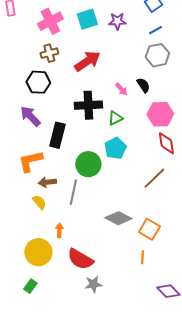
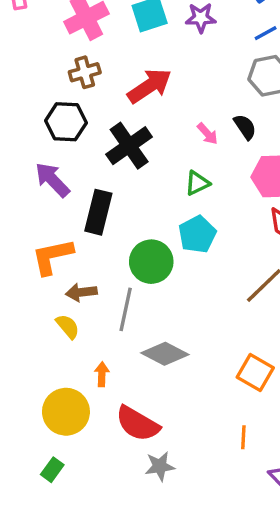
black cross: (88, 105) -> (129, 146), moved, turned -32
gray diamond: (118, 218) -> (165, 354), moved
orange line: (142, 257) -> (243, 437), moved

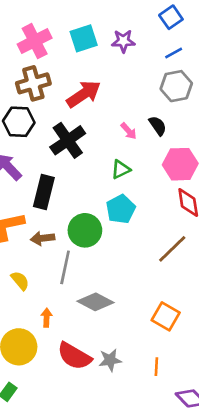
brown cross: (85, 72) -> (33, 83), size x1.4
brown arrow: (81, 292) -> (43, 238), moved
gray star: (160, 466) -> (110, 360), moved

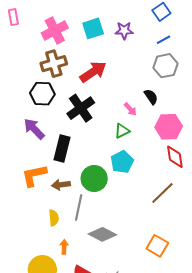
pink arrow: (129, 131) -> (130, 109), moved
yellow semicircle: (20, 281) -> (54, 218), moved, turned 35

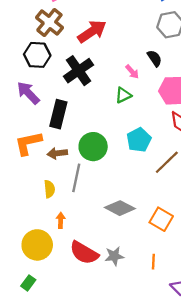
brown cross: (54, 64) -> (49, 23), turned -35
cyan pentagon: (122, 162) -> (139, 140), moved
gray diamond: (102, 234) -> (120, 208), moved

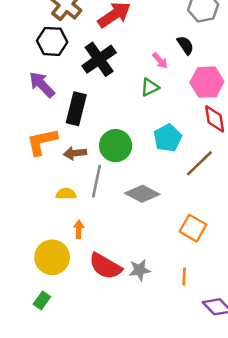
yellow semicircle: (49, 189) -> (66, 194), turned -84
gray diamond: (120, 208) -> (142, 194), moved

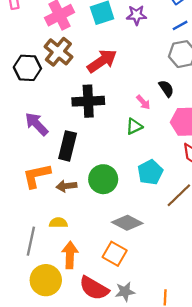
black hexagon: (52, 41) -> (27, 68), moved
black cross: (99, 59) -> (88, 101), turned 32
gray line: (97, 181) -> (31, 241), moved
orange square: (193, 228) -> (115, 254), moved
orange arrow: (79, 229) -> (70, 255), size x1.6

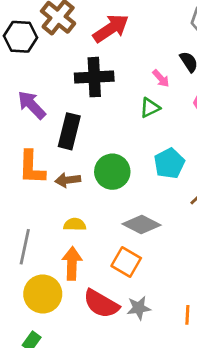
orange L-shape: (37, 176) -> (32, 167), turned -76
yellow semicircle: (58, 223) -> (75, 224), moved

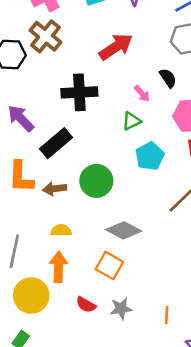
red arrow: (111, 28) -> (116, 47), moved
black rectangle: (69, 131) -> (56, 143), turned 36
cyan pentagon: (169, 163) -> (150, 156), moved
red semicircle: (101, 304) -> (86, 305), size x0.6

